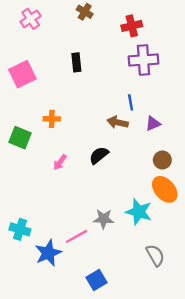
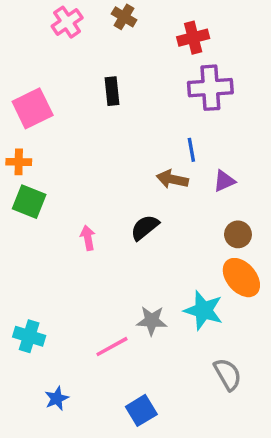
pink cross: (31, 19) -> (67, 22), moved
orange cross: (52, 119) -> (19, 162), moved
pink arrow: (60, 162) -> (88, 238), turned 133
blue star: (48, 253) -> (57, 398), moved, size x0.6

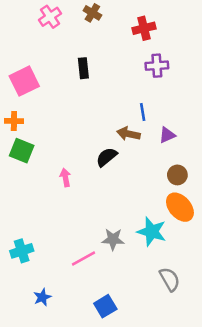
purple cross: (210, 88) -> (157, 66), size x0.7
black semicircle: (145, 227) -> (107, 157), moved
cyan cross: (29, 336) -> (22, 251), turned -35

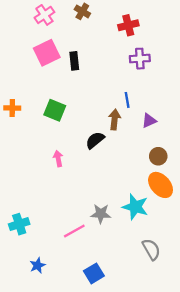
pink square: (24, 81) -> (47, 53), moved
brown arrow: (128, 134) -> (115, 119), turned 84
green square: (22, 151) -> (55, 110), moved

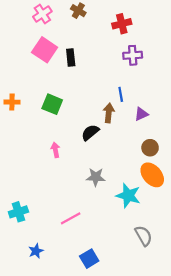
pink square: (47, 53) -> (45, 50), turned -30
gray star: (101, 214) -> (96, 177), moved

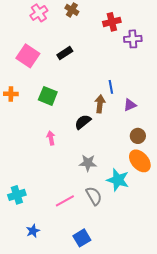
pink square: (45, 50) -> (28, 56), moved
purple cross: (133, 55) -> (133, 39), moved
black rectangle: (71, 57) -> (65, 53), turned 63
gray semicircle: (144, 236) -> (94, 196), moved

